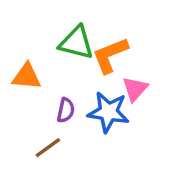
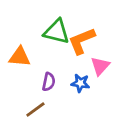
blue star: (108, 112) -> (80, 83), size x0.6

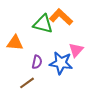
orange L-shape: (82, 41) -> (61, 17), moved, turned 65
blue star: (80, 83) -> (61, 63), size x1.6

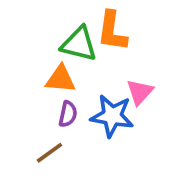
orange L-shape: (61, 17) -> (112, 31), turned -125
orange triangle: (15, 43) -> (61, 79), moved

